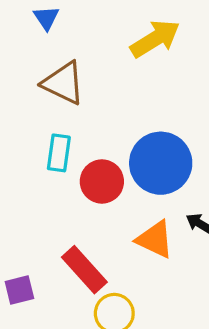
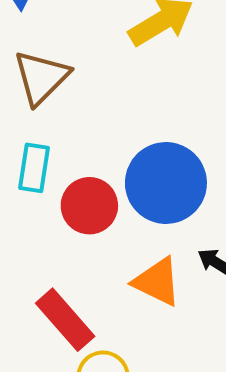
brown triangle: (63, 83) -> (41, 77), turned 48

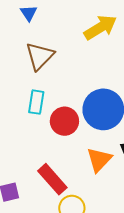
orange triangle: (157, 282) -> (99, 160), turned 48

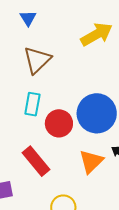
red rectangle: (52, 179) -> (36, 161), moved

